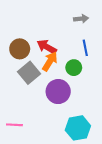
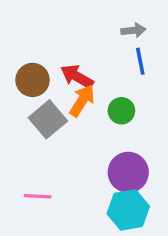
blue line: (85, 48) -> (140, 61), moved
purple circle: (58, 92) -> (128, 172), moved
pink line: (14, 125) -> (38, 196), moved

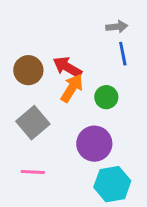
gray square: (48, 119) -> (33, 123), moved
purple circle: (128, 172) -> (94, 144), moved

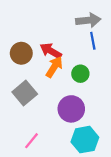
gray arrow: (117, 27) -> (88, 20), size x1.5
pink line: (33, 172) -> (32, 141), moved, turned -54

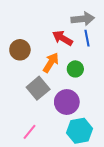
red arrow: (51, 51) -> (63, 38), moved
gray square: (25, 93) -> (38, 88), moved

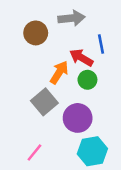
gray arrow: (83, 19) -> (71, 18), moved
red arrow: (63, 38) -> (81, 58), moved
brown circle: (20, 50) -> (36, 33), moved

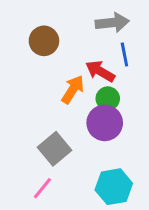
gray arrow: (71, 18) -> (112, 23), moved
gray square: (44, 102) -> (55, 149), moved
purple circle: (78, 118) -> (105, 123), moved

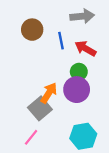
blue line: (124, 55) -> (61, 41), moved
red arrow: (100, 71) -> (85, 48), moved
orange arrow: (73, 89) -> (49, 93), moved

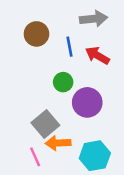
green circle: (79, 72) -> (63, 82), moved
orange arrow: (49, 93) -> (58, 143), moved, turned -125
pink line: (31, 137) -> (35, 157), turned -63

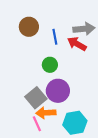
gray arrow: (94, 19) -> (84, 29), moved
purple circle: (87, 102) -> (58, 91), moved
pink line: (35, 157) -> (37, 124), moved

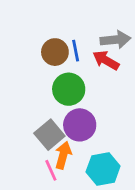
brown circle: (29, 27) -> (55, 52), moved
green circle: (50, 65) -> (69, 89), size x1.5
orange arrow: (46, 113) -> (63, 155), turned 108

